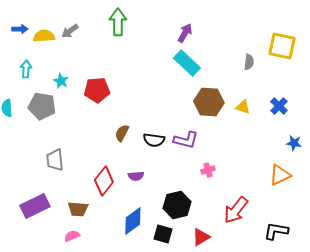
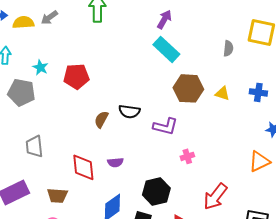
blue cross: (279, 106) -> (258, 92), turned -36
black semicircle: (154, 140) -> (129, 111), moved
red diamond: (104, 181) -> (83, 167), turned -44

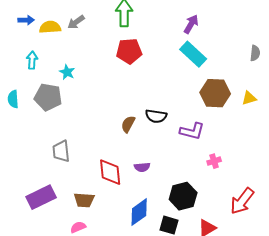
red pentagon: (76, 76) -> (129, 51), moved
yellow triangle: (222, 93) -> (249, 98), turned -35

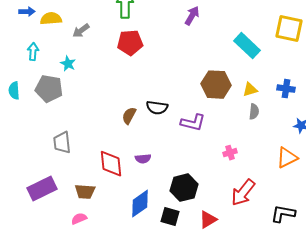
gray arrow: (76, 22) -> (81, 31), moved
gray semicircle: (255, 53) -> (254, 112), moved
cyan rectangle: (193, 54) -> (247, 46), moved
pink cross: (214, 161) -> (230, 153), moved

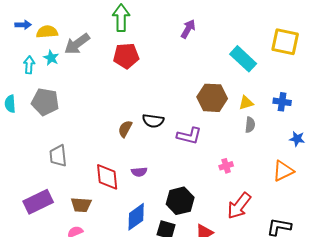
gray arrow: (81, 31) -> (77, 44), size x1.5
cyan star: (68, 64) -> (51, 58), moved

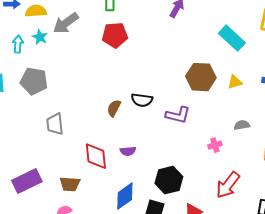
gray semicircle: (250, 125) -> (242, 125), moved, turned -105
gray trapezoid: (58, 156) -> (55, 124), moved

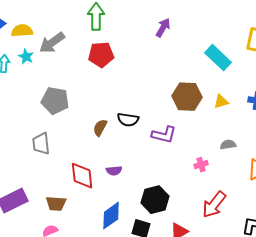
gray pentagon: (34, 81) -> (55, 101), moved

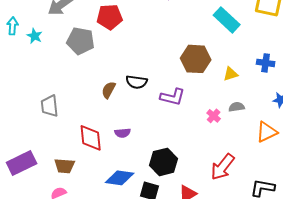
cyan star: (26, 57) -> (35, 36), moved
gray pentagon: (55, 101) -> (81, 41), moved
yellow triangle: (221, 102) -> (231, 74), moved
pink cross: (201, 165) -> (214, 116), moved, turned -32
blue diamond: (111, 216) -> (120, 178), turned 44

